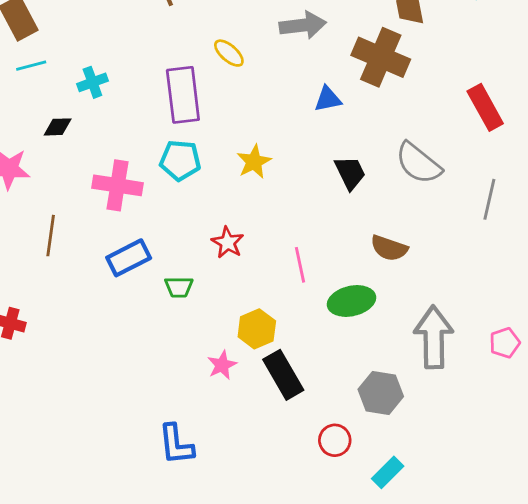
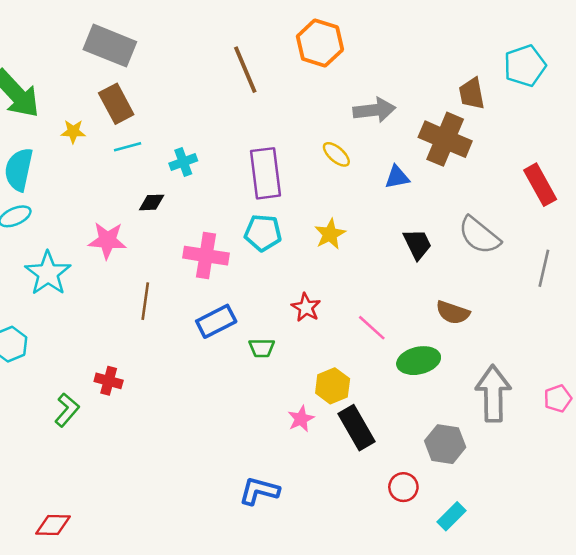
yellow ellipse: (229, 53) -> (336, 154), moved
pink line: (300, 265) -> (372, 328), turned -36
blue L-shape: (176, 444) -> (259, 491), turned 111

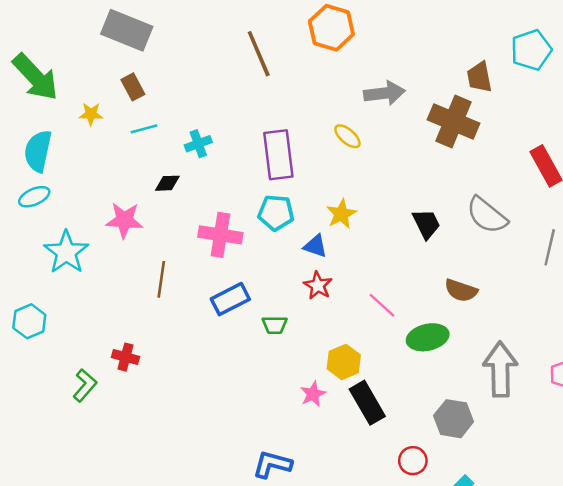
brown rectangle: (116, 104) -> (133, 87), size x0.7
blue triangle: (397, 177) -> (315, 246), moved, turned 30

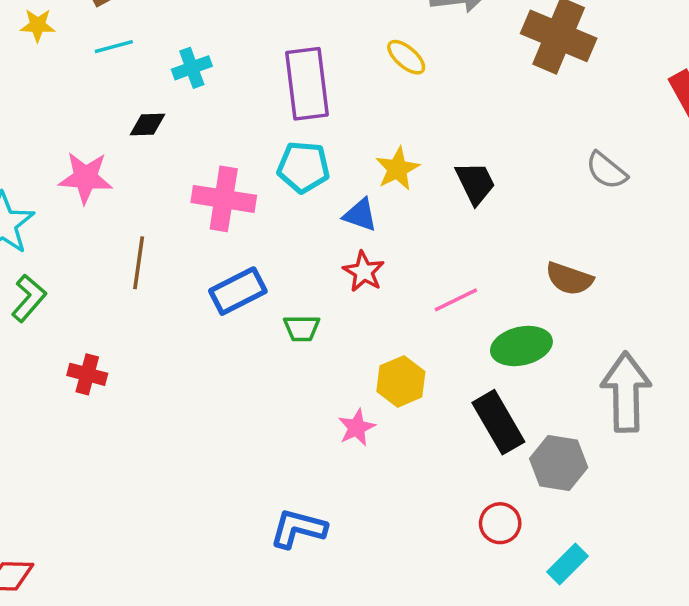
gray semicircle: (487, 215) -> (606, 171), size x0.7
black trapezoid: (426, 224) -> (475, 183), moved
pink line: (382, 305) -> (456, 300), turned -68
green L-shape: (85, 385) -> (29, 298), moved
black rectangle: (367, 403) -> (498, 422), moved

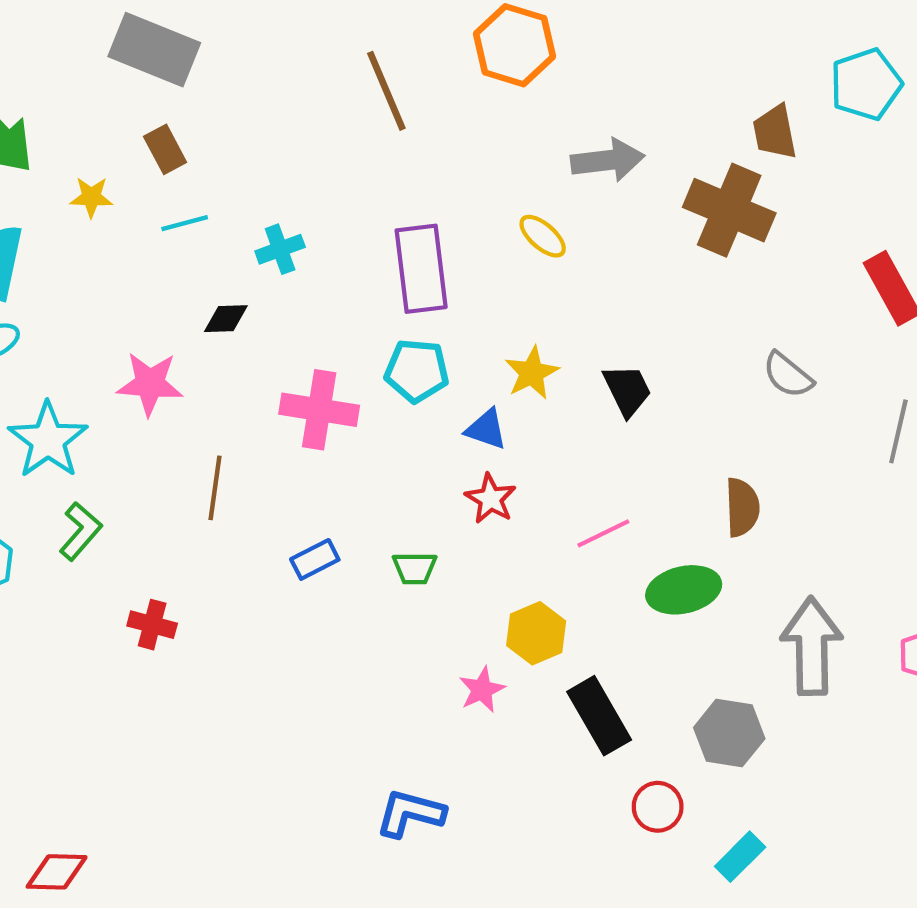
brown semicircle: (569, 279) -> (742, 507), turned -111
blue rectangle: (238, 291) -> (315, 559), moved, size x0.7
black rectangle: (498, 422) -> (599, 716), moved

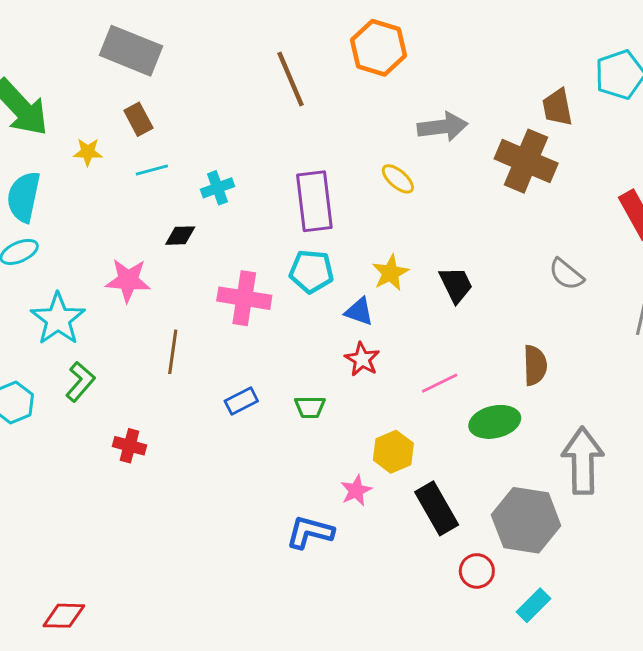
gray hexagon: (729, 733) -> (526, 520), size x1.4
blue L-shape: (410, 813) -> (310, 532), moved

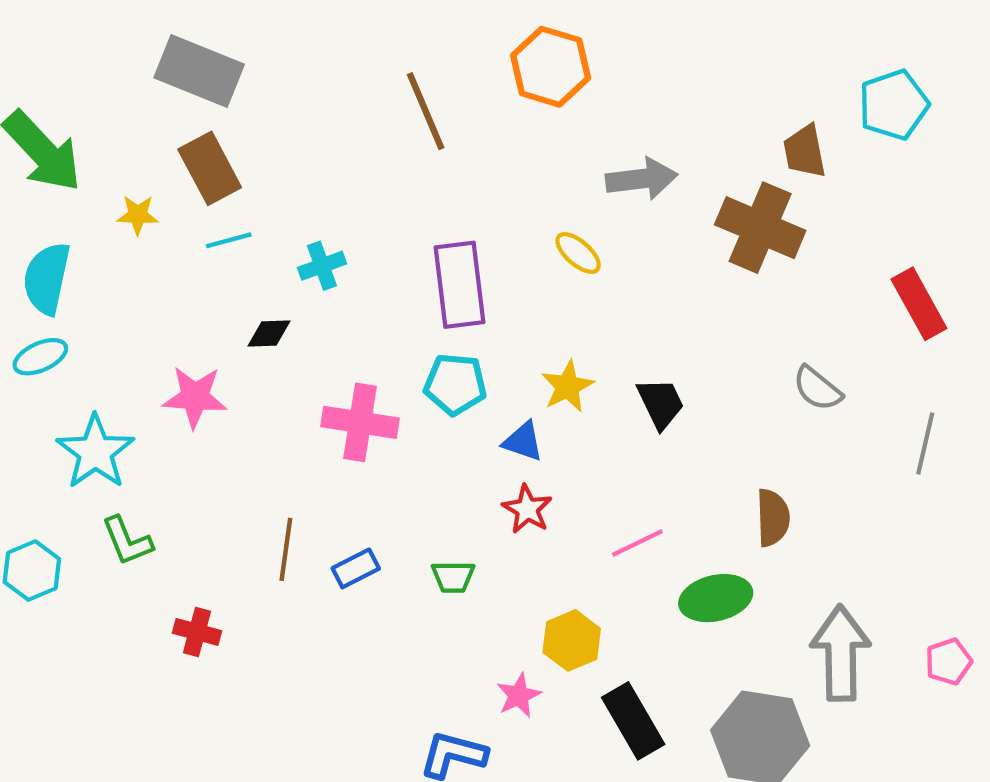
brown rectangle: (138, 119) -> (210, 168), size x1.5
brown line: (173, 352) -> (286, 549), moved
green L-shape: (80, 382) -> (127, 541), turned 117

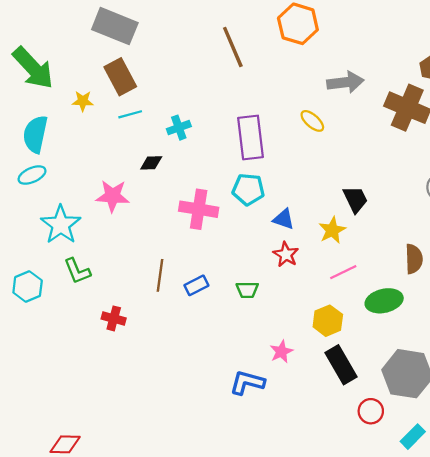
yellow star: (567, 386) -> (332, 230), moved
yellow hexagon: (572, 640) -> (328, 321), moved

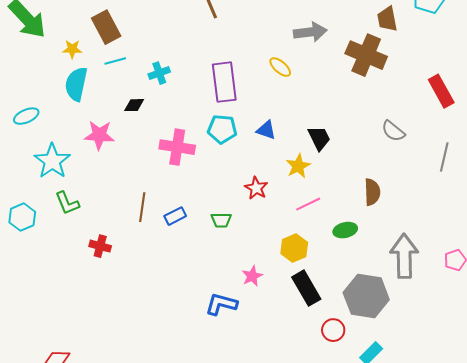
cyan semicircle: (35, 134) -> (76, 84), moved
blue triangle: (284, 219) -> (266, 130), moved
green ellipse: (384, 301) -> (345, 230), size x0.7

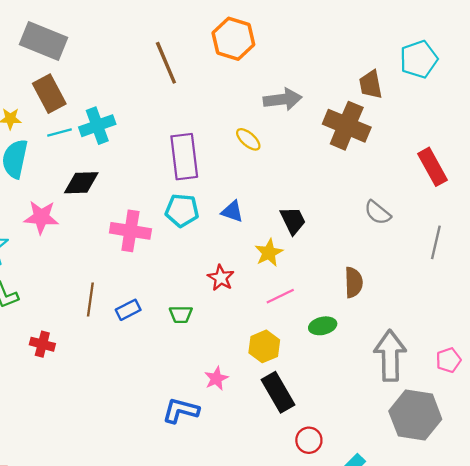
cyan cross: (159, 73) -> (97, 126), moved, size x1.4
black diamond: (134, 105) -> (81, 183), size x1.5
gray hexagon: (366, 296) -> (415, 415), moved

